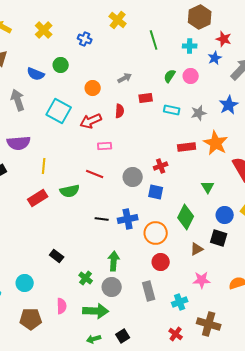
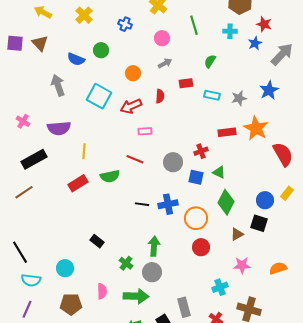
pink circle: (191, 76) -> (162, 38), moved
green triangle: (208, 187) -> (219, 172), moved, turned -32
gray rectangle: (149, 291) -> (184, 307), moved

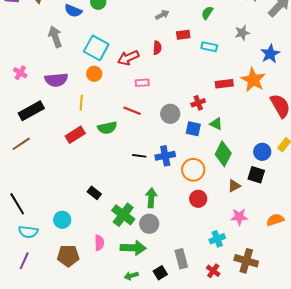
orange circle: (133, 73) -> (94, 74), moved
blue star: (269, 90) -> (270, 54), moved
gray star: (239, 98) -> (242, 33), moved
green cross: (126, 263) -> (123, 215), size x1.6

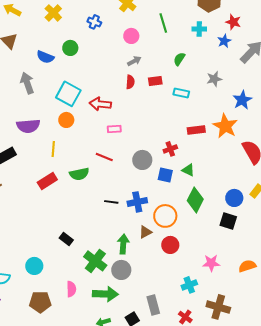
red semicircle: (157, 48) -> (130, 82), moved
red arrow: (128, 58) -> (100, 104), turned 30
brown triangle: (234, 186) -> (145, 232), moved

